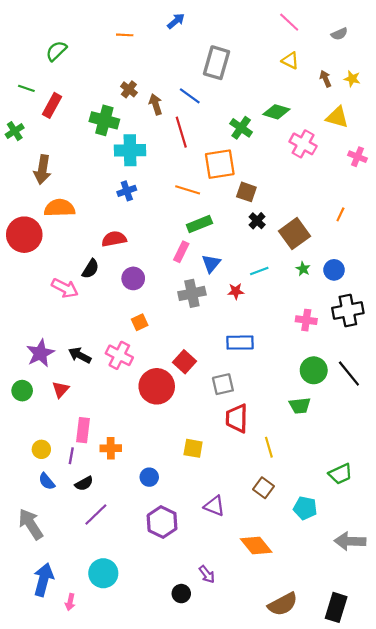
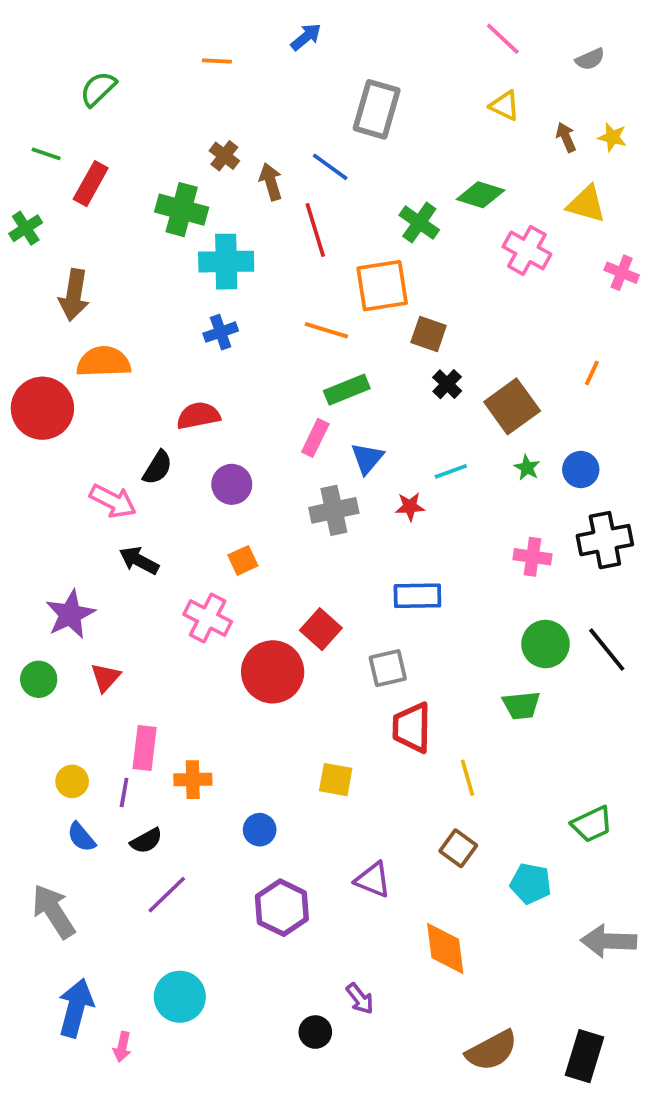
black arrow: (80, 355) -> (139, 560), moved
orange diamond: (256, 545) -> (445, 948), turned 32

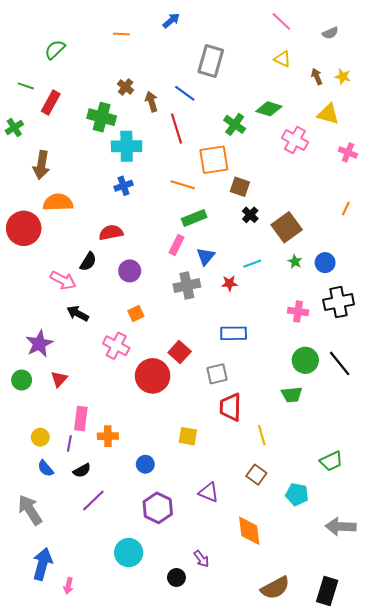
orange line: (592, 373) -> (346, 209), moved
cyan circle: (180, 997) -> (129, 553), moved

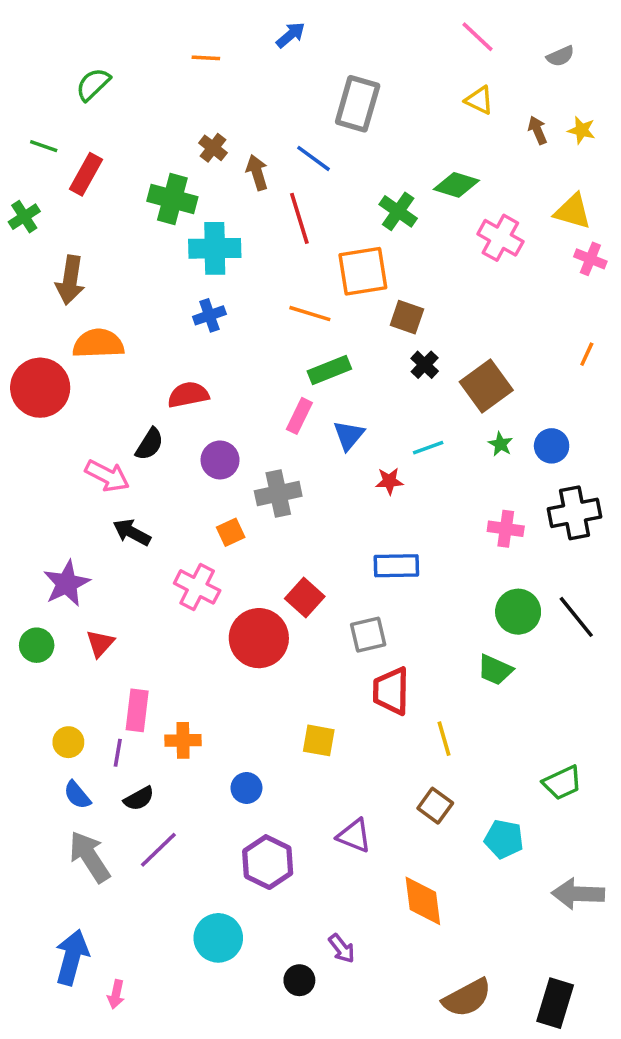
yellow triangle: (328, 114) -> (573, 211), moved
gray cross: (187, 285) -> (278, 493), moved
green trapezoid: (292, 395) -> (495, 670), turned 30
gray arrow: (30, 510) -> (90, 857), moved

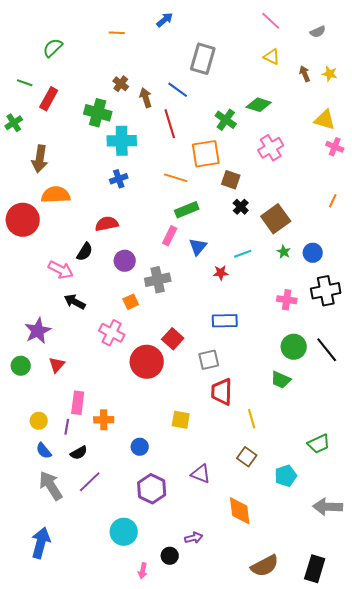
pink cross: (500, 238) -> (271, 148), moved, turned 30
cyan pentagon: (504, 839) -> (286, 476), turned -30
purple arrow: (342, 948) -> (194, 538), turned -66
pink arrow: (116, 994) -> (143, 571), moved

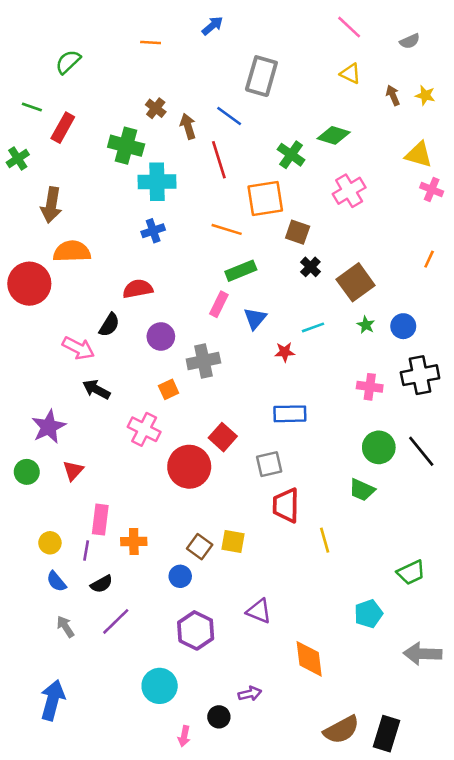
brown square: (247, 457) -> (200, 547), moved
gray arrow: (51, 486) -> (65, 627), size x0.6
black rectangle: (315, 569) -> (386, 734), moved

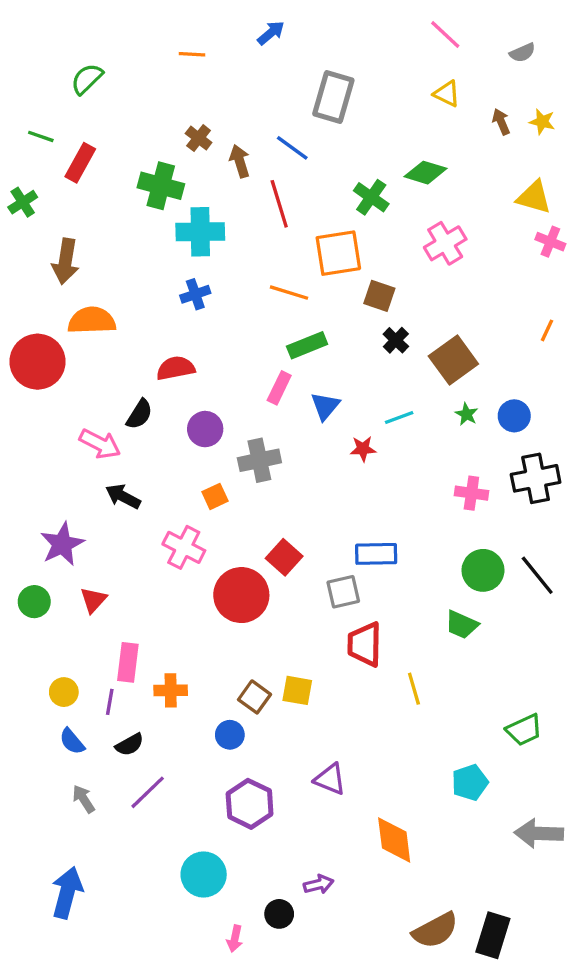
blue rectangle: (290, 414) -> (376, 554), moved

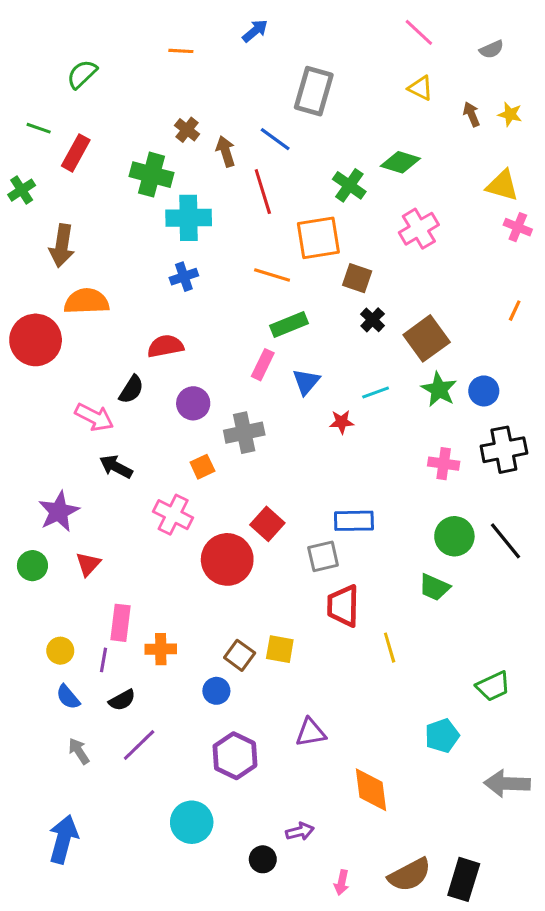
green star: (467, 414) -> (439, 389), size x1.6
purple triangle: (330, 779) -> (311, 733), turned -32
pink arrow: (235, 939) -> (342, 882), moved

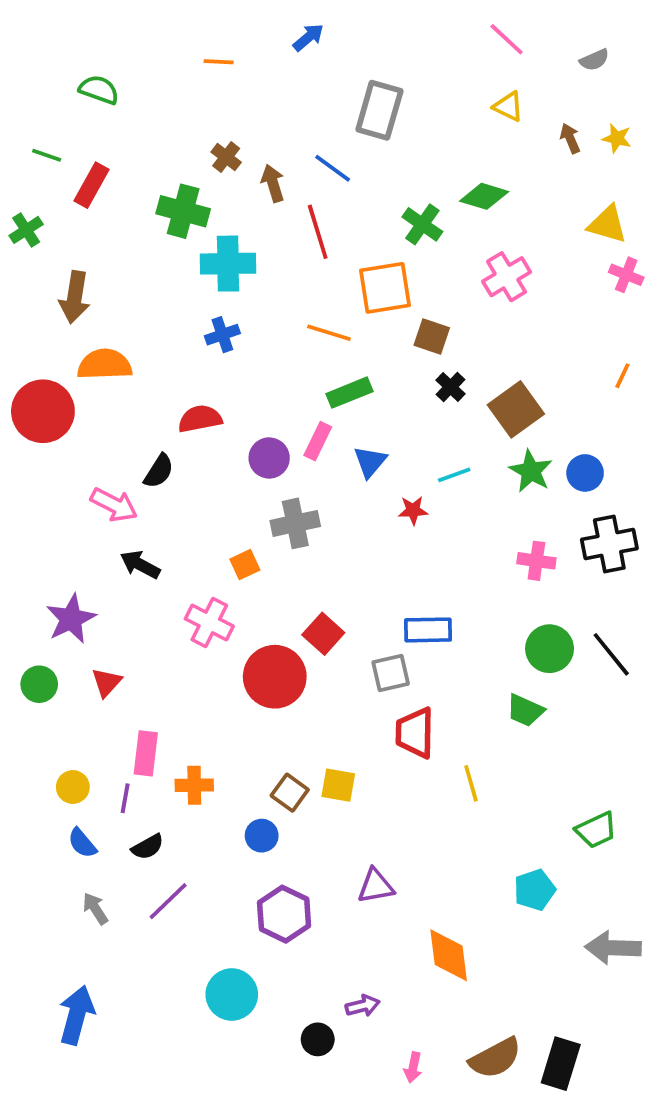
green semicircle: (82, 74) -> (99, 90), turned 64
purple circle: (193, 403) -> (269, 458), moved

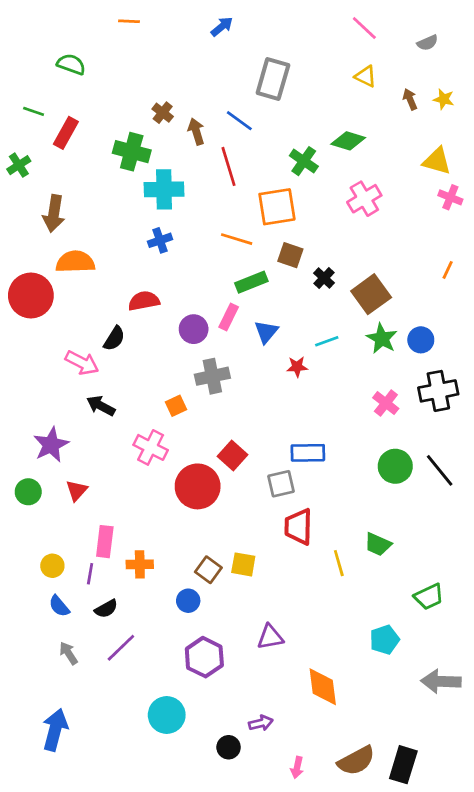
orange line: (219, 62) -> (129, 21), moved
brown square: (432, 336) -> (290, 255), moved
pink cross: (536, 561) -> (386, 403), turned 30
green trapezoid: (525, 710) -> (378, 544), moved

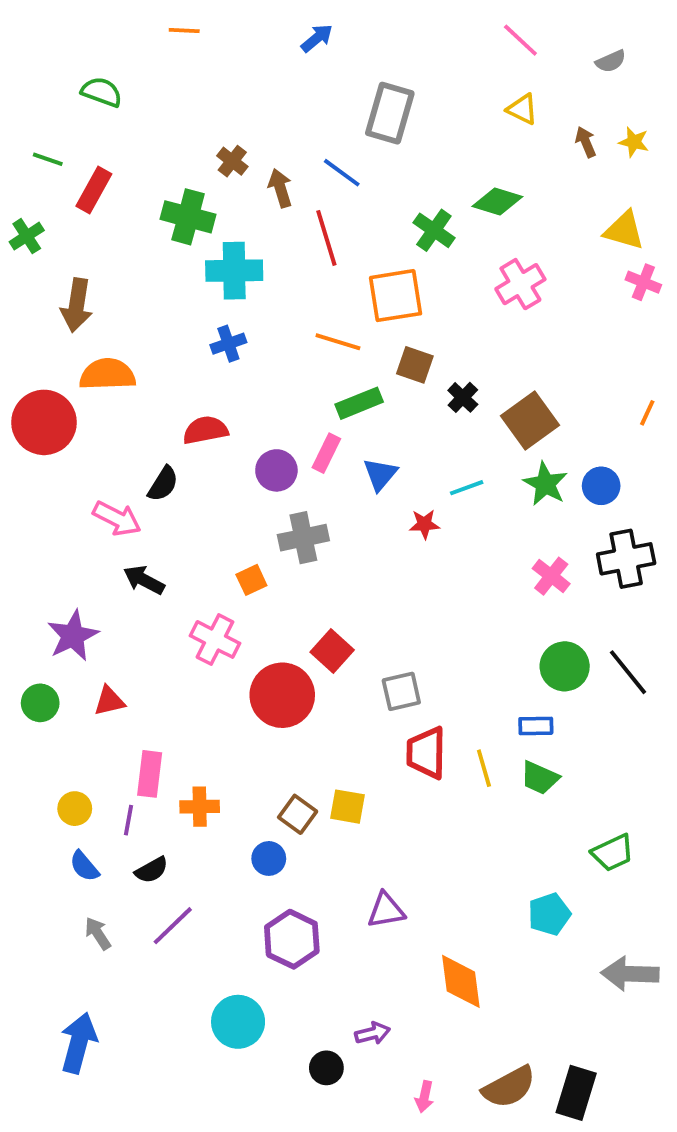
orange line: (448, 270) -> (647, 413), moved
blue rectangle: (308, 453) -> (536, 726), moved, size x0.7
red triangle: (77, 490) -> (109, 701), turned 35
yellow line: (339, 563) -> (484, 768), moved

